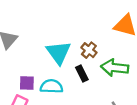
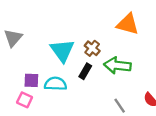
black rectangle: (82, 74) -> (85, 71), turned 56

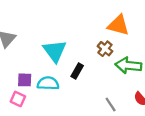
brown cross: (92, 48) -> (105, 49), moved
green arrow: (117, 65) -> (128, 65), moved

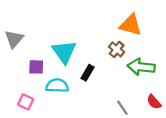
purple square: (25, 80) -> (36, 67), moved

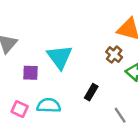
black rectangle: (87, 73) -> (91, 92), moved
cyan semicircle: (57, 86) -> (49, 105), moved

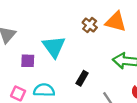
brown cross: (114, 55) -> (90, 25), moved

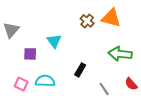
cyan triangle: (54, 47) -> (54, 41), size x0.7

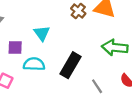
black rectangle: (80, 70) -> (71, 65), size x1.6
cyan semicircle: (45, 81) -> (34, 64), moved

